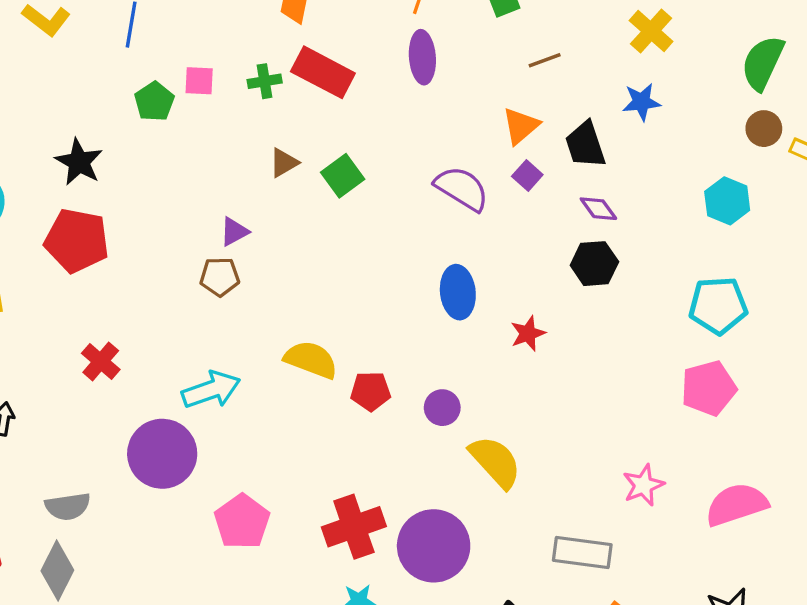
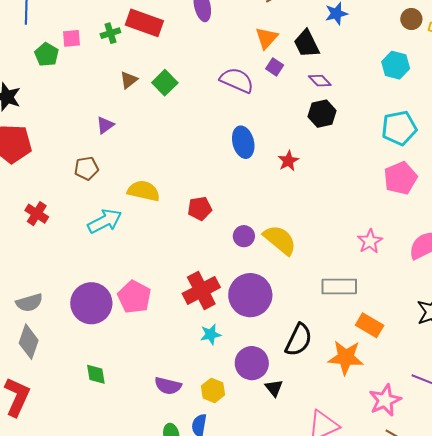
brown pentagon: (220, 277) -> (86, 168), moved
yellow semicircle: (311, 360) -> (144, 191), moved
purple circle: (442, 408) -> (244, 236), moved
purple circle: (162, 454) -> (91, 303), moved

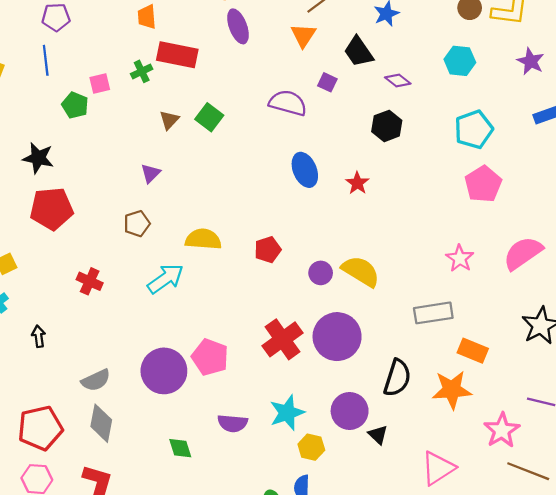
orange triangle: (266, 38) -> (303, 35), moved
purple diamond: (320, 81) -> (398, 80), moved
cyan star: (211, 334) -> (287, 413), moved, size x1.5
purple semicircle: (168, 386) -> (233, 423), moved

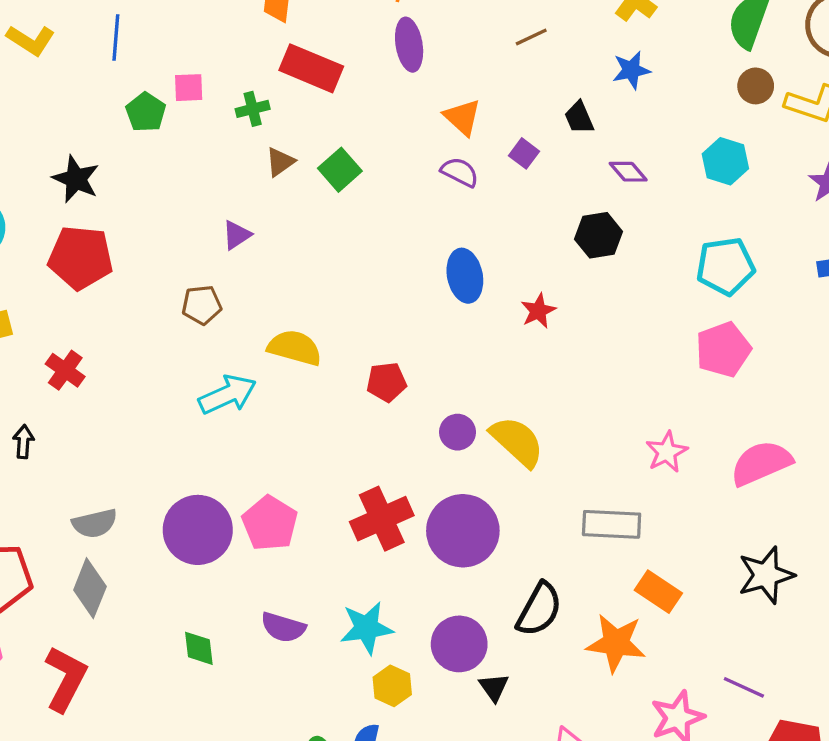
orange triangle: (303, 35) -> (462, 117), moved, turned -32
black trapezoid: (359, 52) -> (579, 118), size x0.7
green cross: (142, 71) -> (253, 109), moved
purple semicircle: (288, 103) -> (460, 172), size x0.7
red cross: (90, 281) -> (65, 370), moved

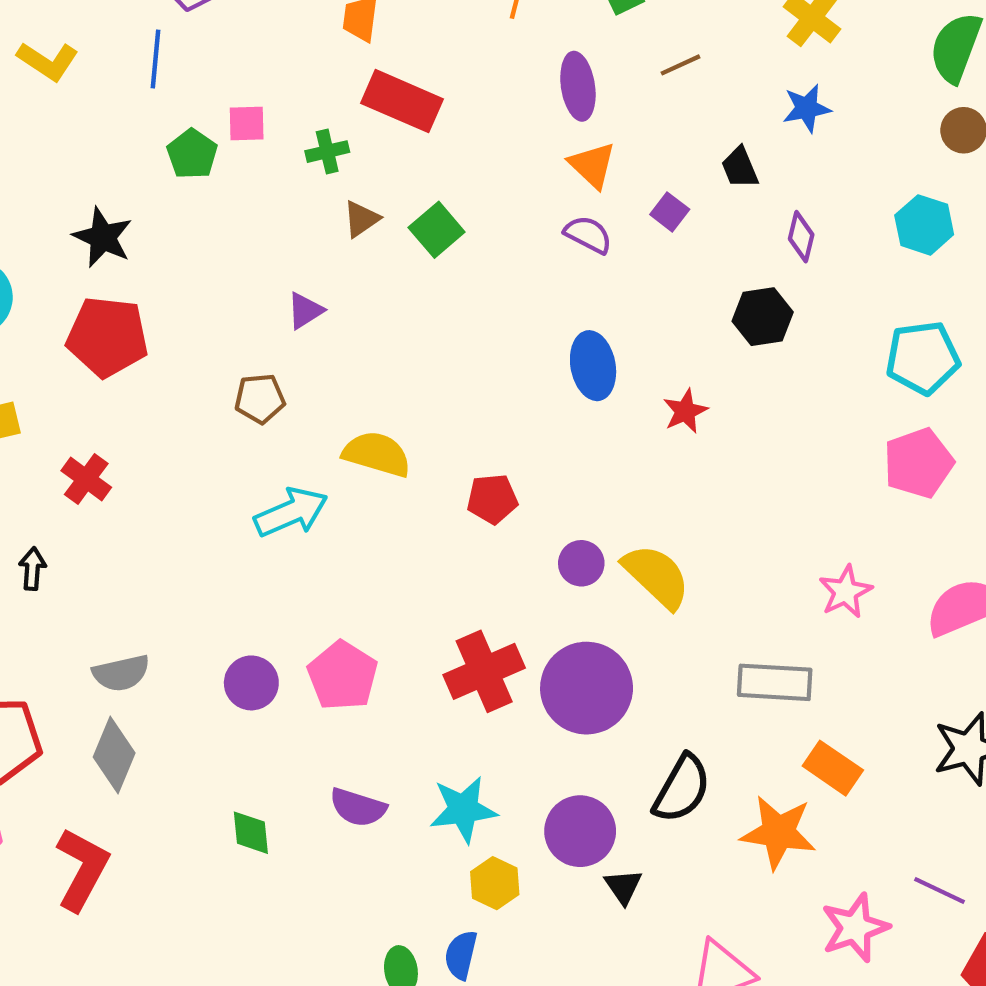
purple ellipse: (409, 45) -> (578, 86), moved
purple diamond: (628, 172) -> (801, 237), turned 54
purple circle: (198, 530) -> (251, 683), size x0.6

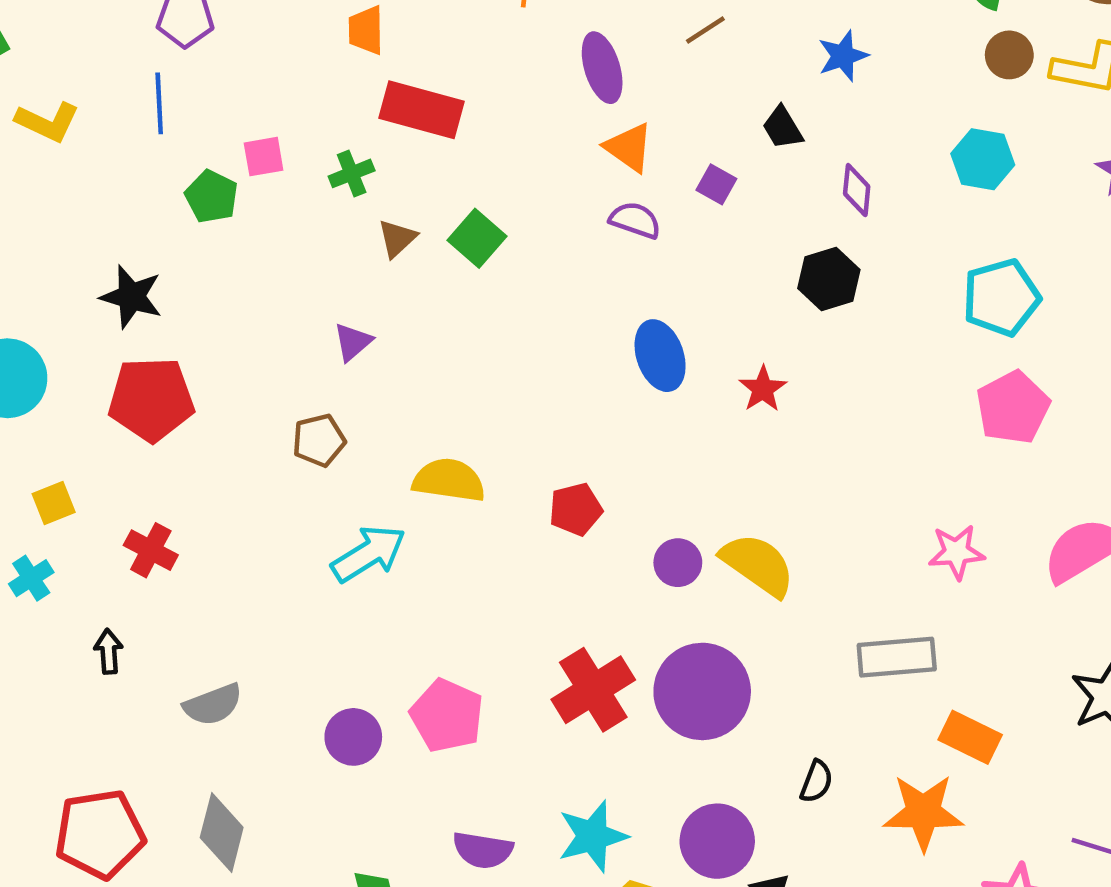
pink star: (845, 592) -> (956, 552), turned 30
gray semicircle: (121, 673) -> (213, 705), moved
black semicircle: (682, 789) -> (816, 782), size x0.6

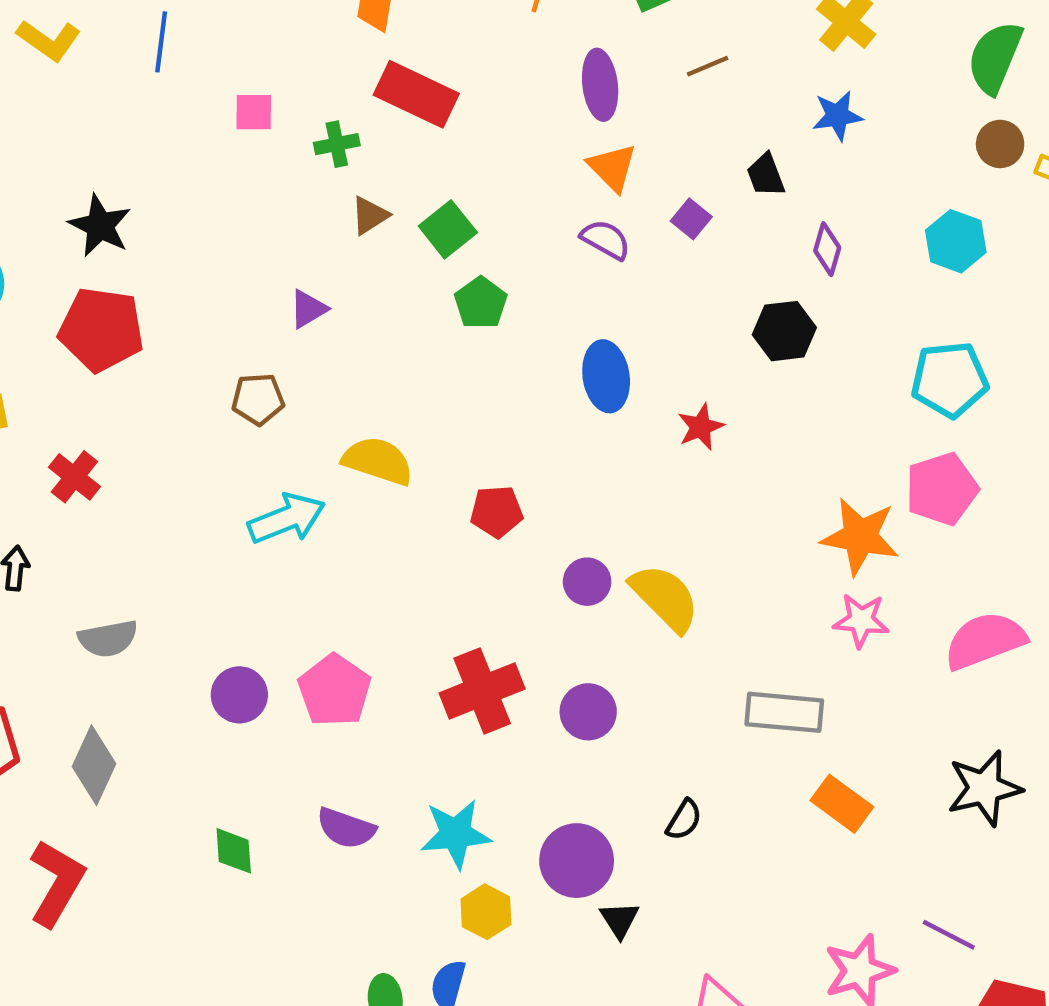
green pentagon: (212, 197) -> (481, 303), moved
purple circle: (702, 691) -> (588, 712), size x0.6
orange star: (923, 812) -> (860, 536), moved

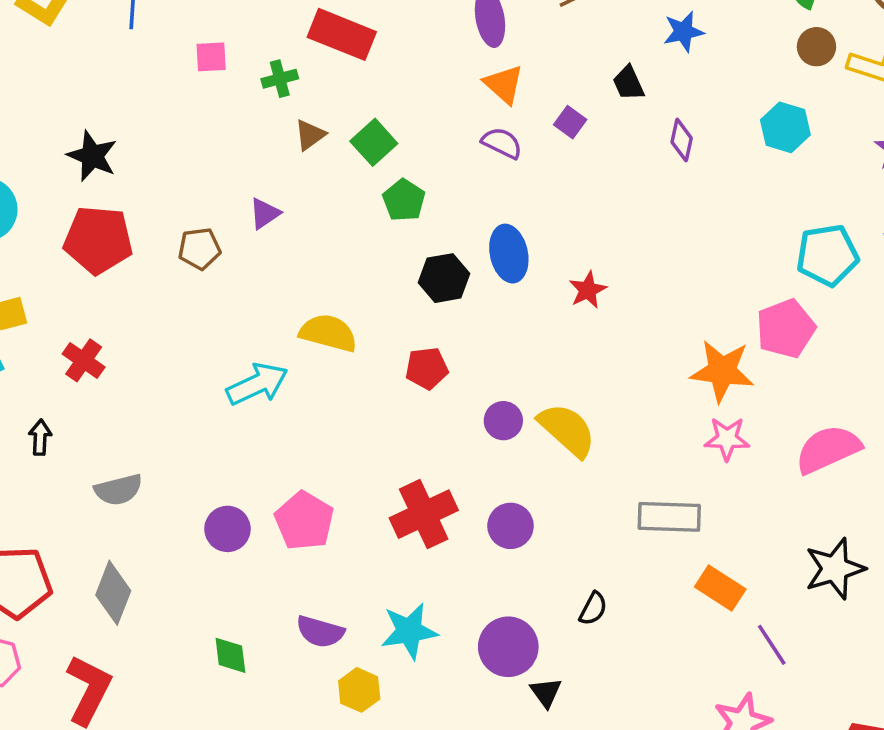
black hexagon: (784, 331) -> (444, 278), moved
cyan pentagon: (950, 379) -> (827, 255), moved
brown pentagon: (258, 399) -> (199, 249), moved
yellow hexagon: (486, 912) -> (359, 690), moved
purple line: (949, 935) -> (772, 645), moved, turned 33

